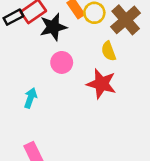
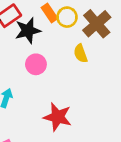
red star: (101, 84) -> (58, 117), moved

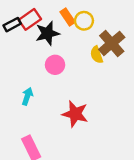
brown cross: (97, 24) -> (112, 43), moved

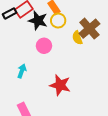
yellow circle: (84, 21) -> (58, 21), moved
black star: (47, 33) -> (38, 21), turned 30

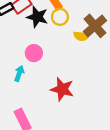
yellow semicircle: (77, 38) -> (81, 36), turned -64
pink circle: (44, 46) -> (34, 53), moved

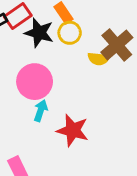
pink circle: (34, 53) -> (35, 82), size x1.5
cyan arrow: (19, 73) -> (41, 111), moved

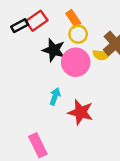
black star: (39, 33) -> (54, 50), moved
pink circle: (35, 82) -> (76, 62), moved

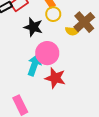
pink circle: (76, 62) -> (47, 53), moved
cyan arrow: (55, 96) -> (34, 65), size x1.5

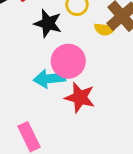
cyan arrow: (34, 65) -> (49, 79), turned -115

